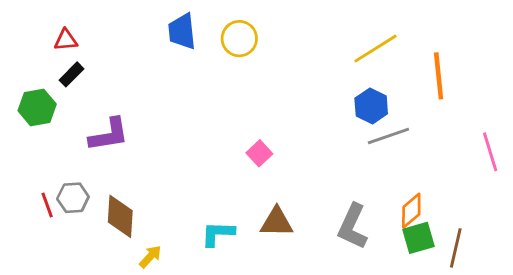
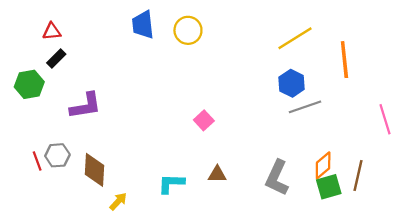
brown triangle: (277, 222) -> (217, 174), size x0.7
brown line: (456, 248) -> (358, 176), moved

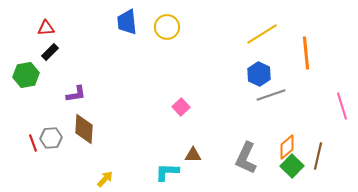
purple L-shape: (86, 106) -> (76, 94), size x0.7
brown diamond: (95, 170) -> (84, 129), moved
cyan L-shape: (171, 183) -> (167, 172), moved
green square: (329, 187) -> (292, 166), turned -30

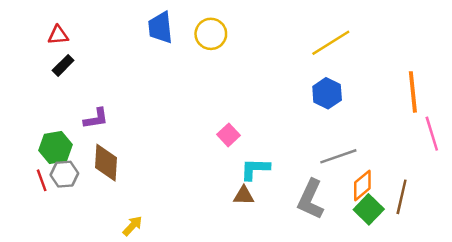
orange line: (306, 53) -> (413, 92), moved
green hexagon: (26, 75) -> (56, 148), moved
gray line: (271, 95) -> (338, 156), moved
cyan L-shape: (167, 172) -> (255, 169), moved

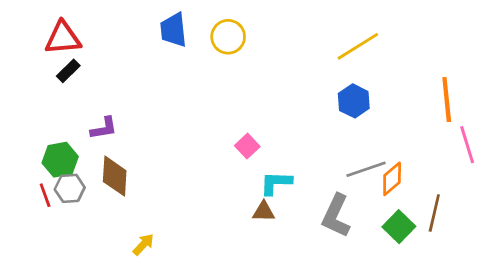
red triangle: (58, 35) -> (63, 38), size x1.6
orange diamond: (362, 185) -> (392, 179), moved

